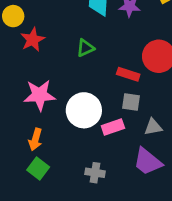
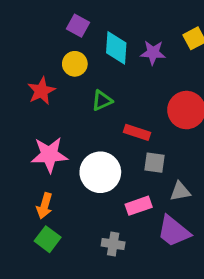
yellow circle: (13, 16) -> (75, 64), moved
red rectangle: (128, 74) -> (137, 132), moved
pink rectangle: (113, 127) -> (139, 206), moved

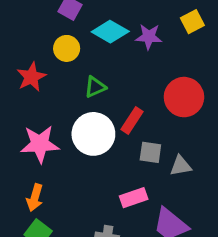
cyan diamond: (116, 48) -> (110, 32), turned -64
red rectangle: (137, 132) -> (132, 121), turned -75
white circle: (100, 172) -> (93, 134), moved
gray triangle: (180, 191) -> (181, 166), moved

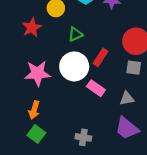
gray square: (150, 152) -> (134, 68), moved
gray triangle: (181, 166) -> (127, 98), moved
pink rectangle: (134, 198) -> (96, 88), moved, turned 54

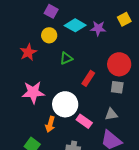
white circle: (74, 66) -> (65, 104), moved
pink rectangle: (96, 88) -> (84, 121), moved
orange arrow: (34, 110) -> (50, 124), moved

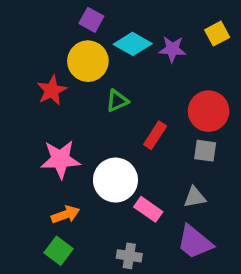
yellow circle: (49, 35) -> (88, 61), size x1.5
orange arrow: (50, 124) -> (65, 214), moved, turned -126

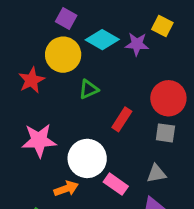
yellow square: (217, 34) -> (162, 26), moved, turned -35
orange arrow: (65, 214) -> (66, 189), moved

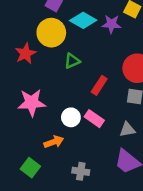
white circle: (87, 158) -> (71, 117), size x0.6
pink rectangle: (116, 184) -> (94, 119), moved

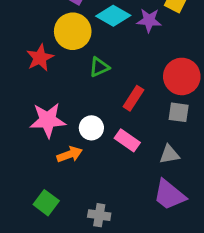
white circle: (71, 117) -> (91, 128), moved
orange arrow: (54, 142) -> (70, 154), moved
gray cross: (81, 171) -> (99, 215), moved

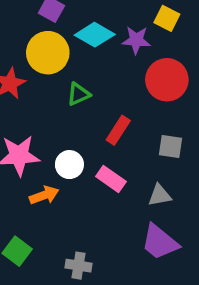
red circle: (182, 76) -> (167, 80), moved

